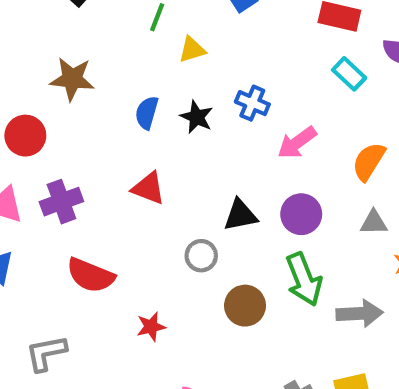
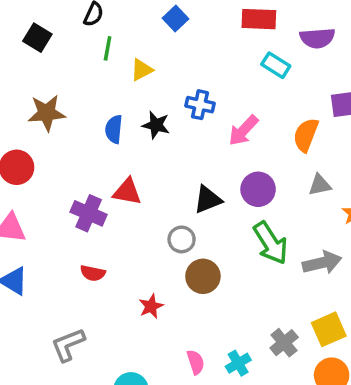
purple cross: (61, 202) -> (89, 213), moved, turned -36
red semicircle: (91, 275) -> (93, 273), size x0.6
brown circle: (245, 306) -> (203, 276), moved

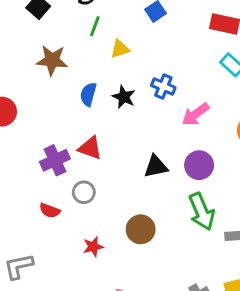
brown star: (47, 113) -> (52, 60), moved
purple cross: (89, 213) -> (55, 160), turned 32
gray circle: (182, 239) -> (84, 192), moved

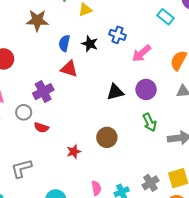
red triangle: (90, 148) -> (69, 69), moved
gray circle: (84, 192) -> (24, 112), moved
green arrow: (202, 212) -> (150, 122), size x0.7

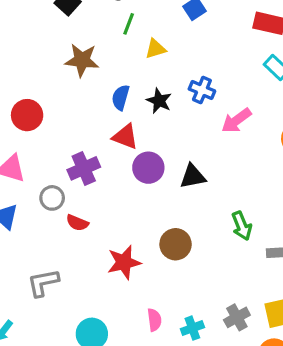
purple circle: (146, 89) -> (148, 168), moved
red star: (74, 152) -> (124, 262), size x1.5

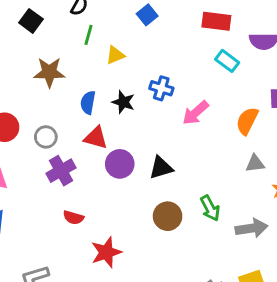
gray circle: (52, 198) -> (46, 137), moved
red semicircle: (77, 223) -> (73, 217), moved
brown circle: (176, 244) -> (168, 216), moved

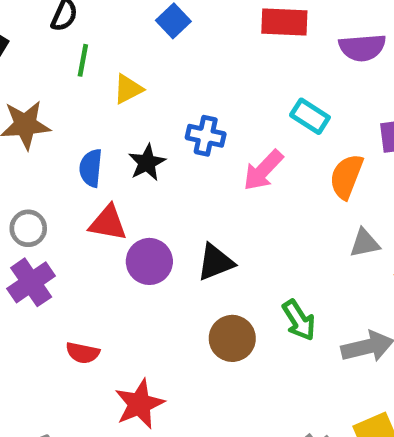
cyan rectangle: (227, 61) -> (310, 116), moved
black star: (123, 102) -> (147, 163), turned 30
purple cross: (61, 171) -> (31, 282), moved

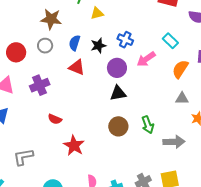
gray circle: (28, 228) -> (45, 46), moved
purple circle: (149, 261) -> (117, 68), moved
red star: (139, 404) -> (74, 145), turned -30

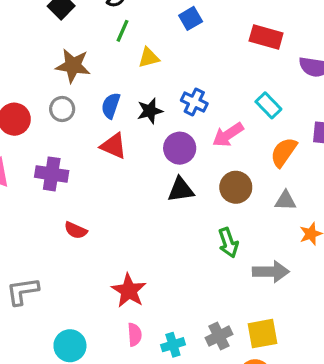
purple cross: (40, 85) -> (52, 174), turned 30
brown circle: (118, 126) -> (236, 187), moved
red star: (74, 145) -> (129, 291), moved

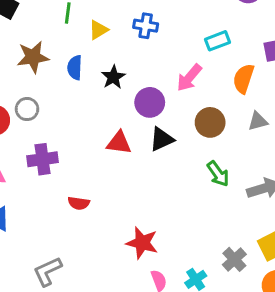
blue cross: (194, 102) -> (146, 26), moved
cyan rectangle: (268, 105) -> (218, 41), turned -50
blue semicircle: (111, 106) -> (75, 68), moved
gray circle: (62, 109) -> (27, 109), moved
red triangle: (114, 146) -> (119, 143), moved

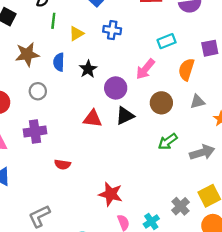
gray circle: (27, 109) -> (38, 91), moved
green arrow: (218, 174) -> (168, 142), turned 90

